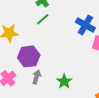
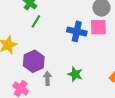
blue cross: (85, 25) -> (77, 31), moved

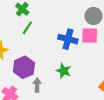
green star: (75, 74) -> (64, 71), moved

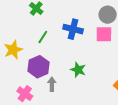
green line: (27, 28) -> (43, 37), moved
blue cross: (68, 39) -> (73, 29), moved

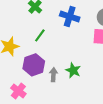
blue cross: (73, 29) -> (70, 16), moved
gray arrow: (52, 84) -> (53, 75), moved

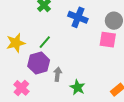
green line: (40, 35) -> (45, 42), moved
green star: (73, 70) -> (77, 87), moved

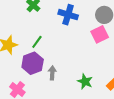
pink square: (108, 40) -> (100, 34), turned -30
green star: (77, 87) -> (85, 81), moved

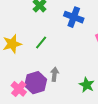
purple hexagon: (33, 63) -> (36, 83), moved

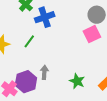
blue cross: (74, 17) -> (45, 17), moved, turned -36

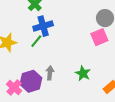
blue cross: (45, 17) -> (43, 26), moved
green star: (77, 81) -> (83, 73), moved

